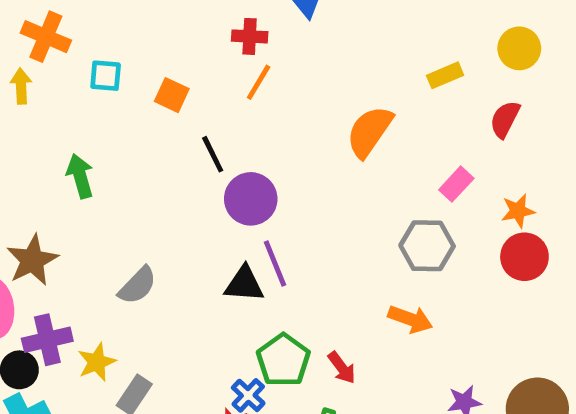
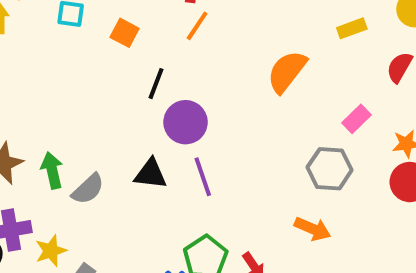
black line: (213, 154) -> (156, 84), turned 44
green arrow: (80, 176) -> (52, 170), moved
black triangle: (244, 284) -> (151, 174), moved

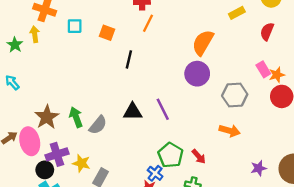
pink rectangle: (356, 119) -> (263, 69), moved, turned -70
purple circle: (186, 122) -> (197, 74), moved
yellow star: (51, 251) -> (81, 163), turned -30

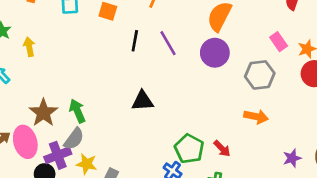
yellow arrow: (35, 34) -> (29, 47), moved
pink rectangle: (263, 69) -> (279, 42), moved
purple line: (163, 109) -> (168, 43), moved
gray semicircle: (98, 125) -> (74, 139), moved

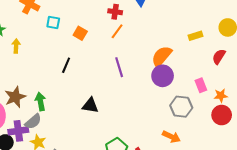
black line: (135, 41) -> (66, 65), moved
purple circle: (215, 53) -> (163, 76), moved

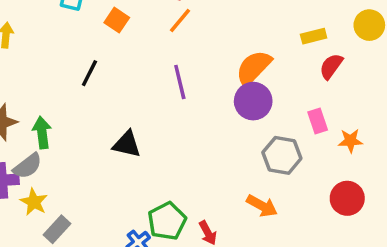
red semicircle: (219, 57) -> (331, 66), moved
red circle: (222, 115) -> (347, 198), moved

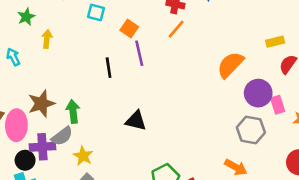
black line: (89, 73) -> (109, 68), turned -36
purple line: (180, 82) -> (139, 53), moved
purple circle: (253, 101) -> (258, 93), moved
yellow star: (34, 202) -> (83, 156), moved

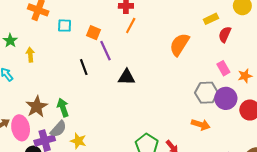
purple circle: (258, 93) -> (226, 98), moved
black triangle: (136, 121) -> (127, 77), moved

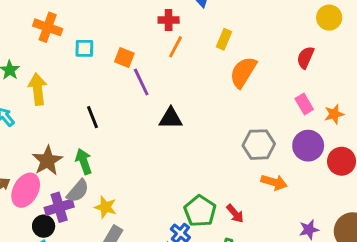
yellow rectangle: (211, 19) -> (224, 39), moved, turned -40
yellow arrow: (30, 55) -> (38, 89), size x1.5
black line: (84, 67) -> (92, 117), moved
gray hexagon: (206, 93) -> (259, 145), moved
pink ellipse: (21, 128) -> (26, 190), turned 40

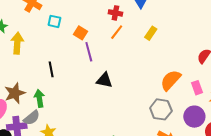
orange semicircle: (243, 72) -> (171, 80), moved

